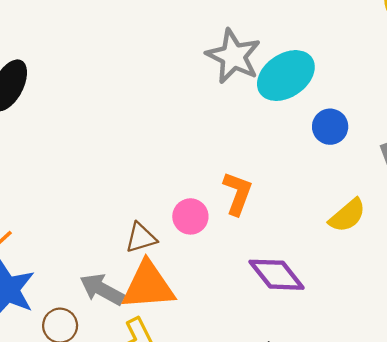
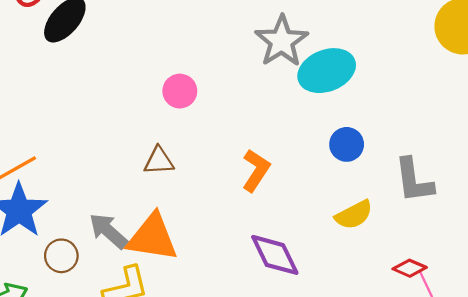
blue circle: (330, 127) -> (347, 144), moved
pink circle: (190, 216) -> (180, 91), moved
brown triangle: (141, 238) -> (159, 161), moved

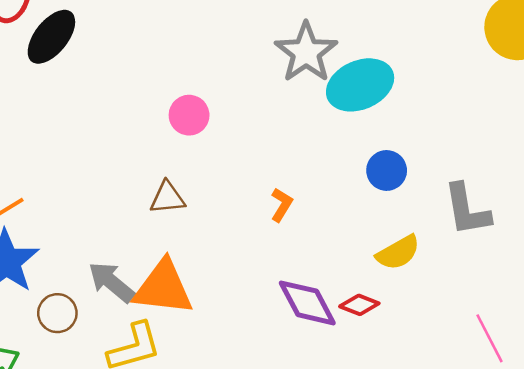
orange L-shape: (256, 170) -> (281, 205), size x0.7
red diamond: (410, 268) -> (359, 305), moved

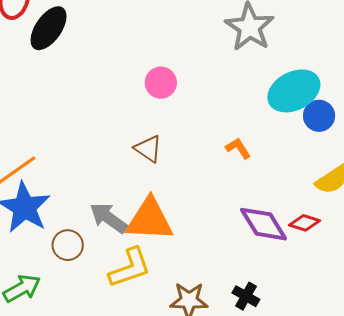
cyan ellipse: (360, 85) -> (294, 91), moved
brown triangle: (167, 198) -> (148, 149), turned 44
orange L-shape: (281, 205) -> (238, 148), turned -60

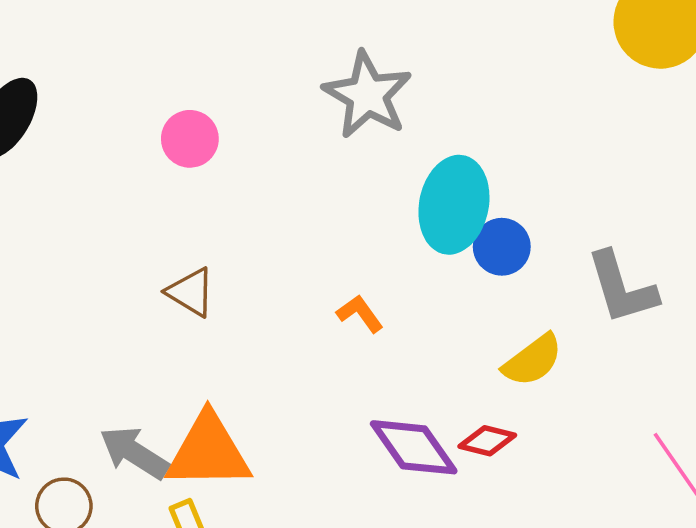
pink circle: (161, 83) -> (190, 139), moved
cyan ellipse: (294, 91) -> (454, 205), turned -48
brown triangle: (148, 149) -> (191, 292), moved

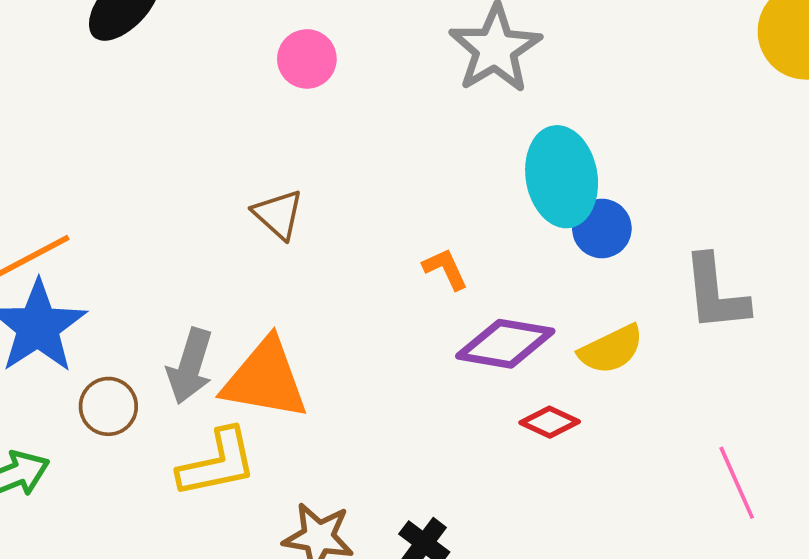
cyan ellipse: (454, 205) -> (562, 177), turned -32
purple diamond: (414, 447) -> (505, 344), moved, turned -56
gray arrow: (134, 453) -> (190, 366), turned -116

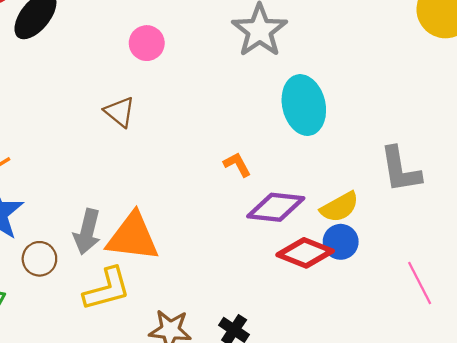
brown triangle: (278, 214) -> (120, 112), moved
blue circle: (602, 228) -> (341, 242), moved
red diamond: (550, 422) -> (305, 253), size x1.6

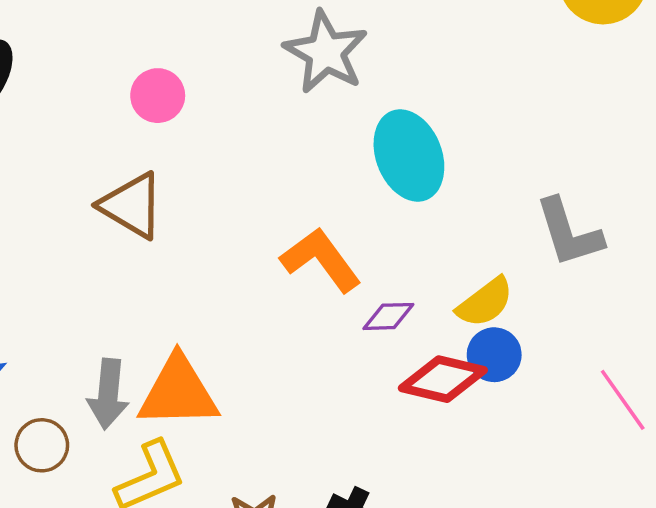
brown triangle: (120, 112) -> (132, 205), size x1.4
orange L-shape: (237, 164) -> (321, 260), size x1.8
purple diamond: (276, 207) -> (388, 316), size x0.6

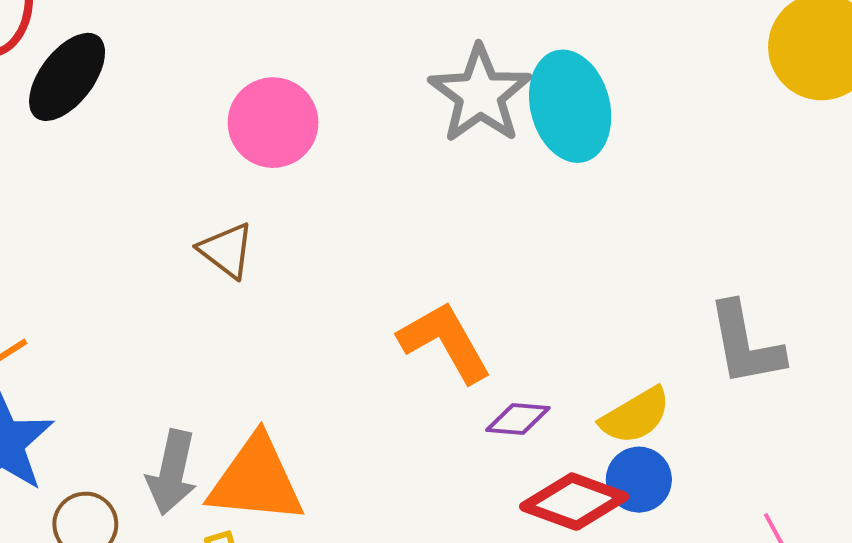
pink circle: (158, 96) -> (273, 123), size x1.4
cyan ellipse: (409, 156) -> (570, 106), moved
brown triangle: (132, 205) -> (227, 250), size x0.7

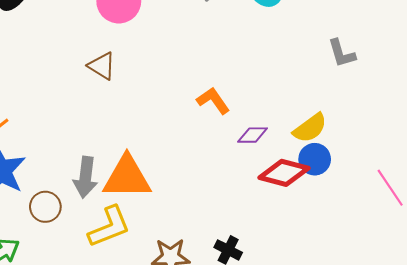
orange L-shape: (445, 342) -> (213, 101), size x0.7
gray L-shape: (745, 344) -> (342, 53), moved, size x0.7

